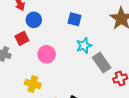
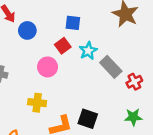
red square: (22, 38) -> (63, 46), moved

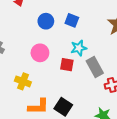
blue circle: (27, 30) -> (46, 21), moved
red square: (63, 46) -> (67, 65), moved, turned 32

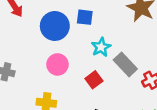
blue circle: (46, 21) -> (55, 26), size x1.5
red square: (67, 65) -> (94, 80), moved, turned -32

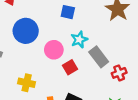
blue circle: (55, 26) -> (26, 31), moved
pink circle: (57, 64) -> (54, 50), moved

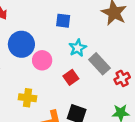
pink circle: (54, 50) -> (42, 60), moved

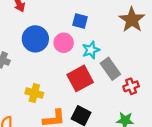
pink circle: (42, 60) -> (64, 43), moved
red square: (71, 77) -> (80, 78), size x1.6

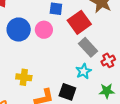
cyan star: (91, 50) -> (84, 71), moved
red square: (80, 78) -> (79, 22), moved

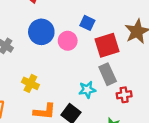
cyan star: (84, 71) -> (87, 90), moved

